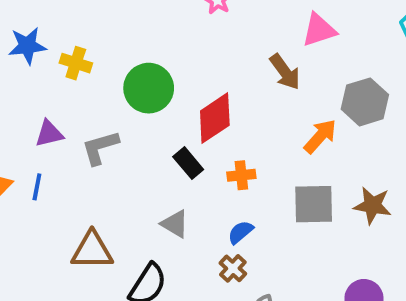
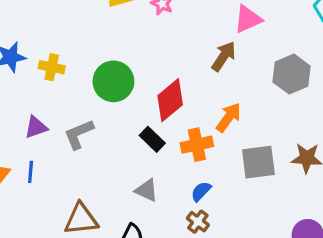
brown arrow: (285, 72) -> (224, 56), turned -104
orange arrow: (320, 136) -> (229, 117), moved
orange cross: (241, 175) -> (197, 145), size x1.4

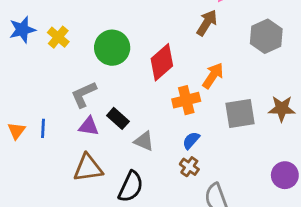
yellow cross: (52, 67) -> (58, 37), turned 30
purple triangle: (36, 127) -> (89, 126), moved, turned 30
black rectangle: (152, 139) -> (118, 118), moved

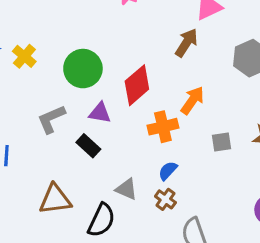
gray square: (240, 113) -> (222, 142), size x0.6
purple triangle: (89, 126) -> (100, 113), moved
gray triangle: (144, 141) -> (126, 189), moved

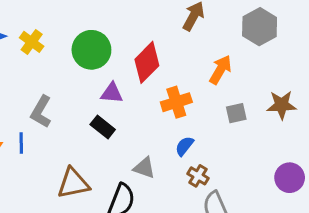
orange arrow: (192, 100) -> (220, 70), moved
gray L-shape: (51, 119) -> (41, 112), moved, turned -32
brown cross: (165, 199) -> (198, 176), moved

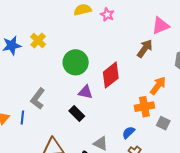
yellow cross: (32, 42) -> (38, 40), moved
orange cross: (176, 102) -> (144, 107), moved
gray square: (236, 113) -> (163, 123), moved, turned 32

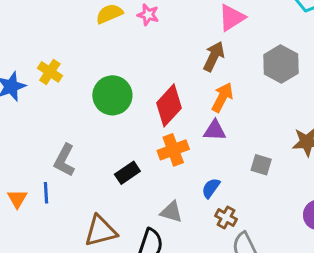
orange arrow: (158, 86) -> (222, 97), moved
purple triangle: (85, 92) -> (215, 131), moved
orange cross: (144, 107) -> (173, 150), moved
black rectangle: (77, 114) -> (127, 173), turned -70

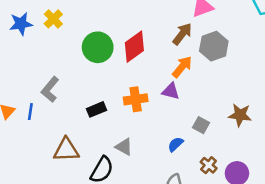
gray hexagon: (281, 64) -> (214, 46), moved
red diamond: (169, 105) -> (134, 47), moved
blue semicircle: (211, 188) -> (176, 144), moved
brown cross: (226, 218) -> (209, 165), moved

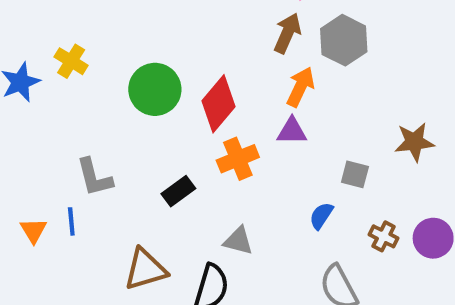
red diamond: (134, 47) -> (218, 104), moved
gray L-shape: (50, 89) -> (94, 177), turned -40

